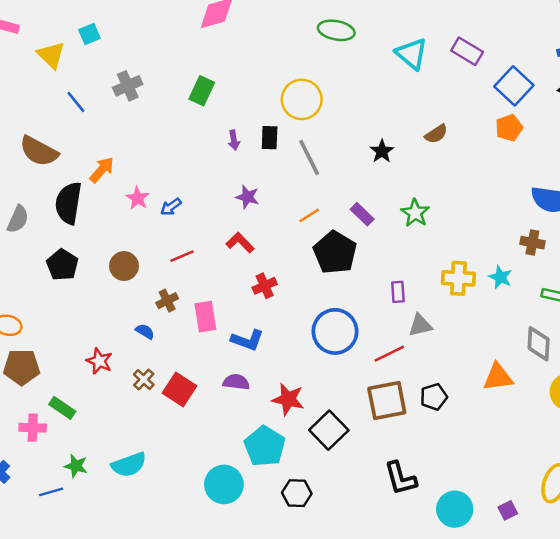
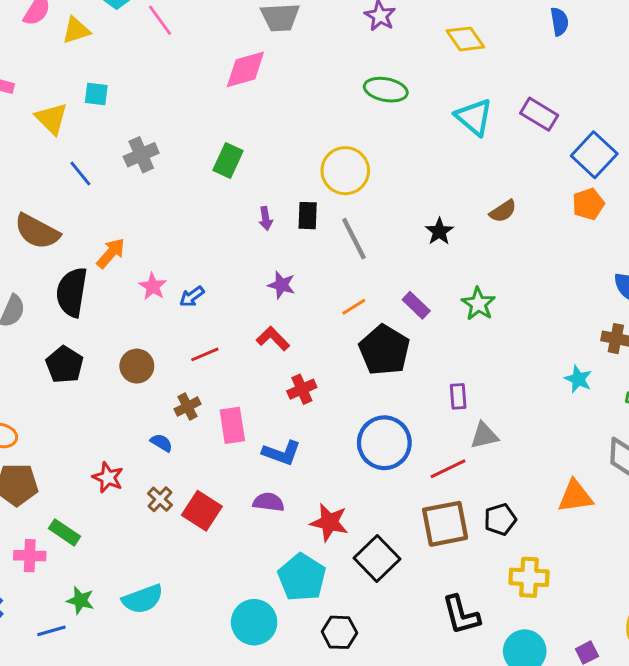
cyan square: (89, 34) -> (96, 94), turned 30
yellow cross: (458, 278) -> (529, 577), moved

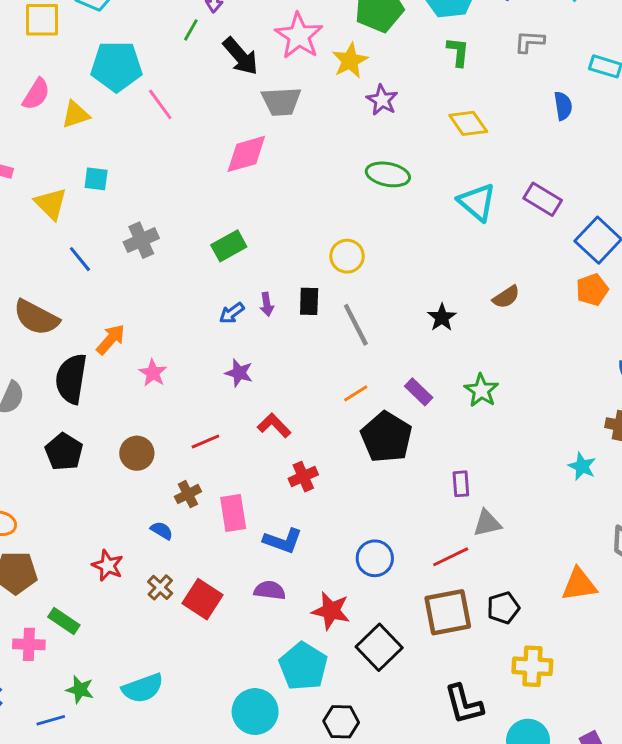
green rectangle: (228, 161) -> (229, 246), turned 36
yellow circle: (345, 171) -> (347, 256), size x0.7
purple star: (282, 285) -> (239, 373), moved
blue arrow: (192, 297) -> (232, 313), moved
blue circle: (384, 443) -> (375, 558), moved, size x0.7

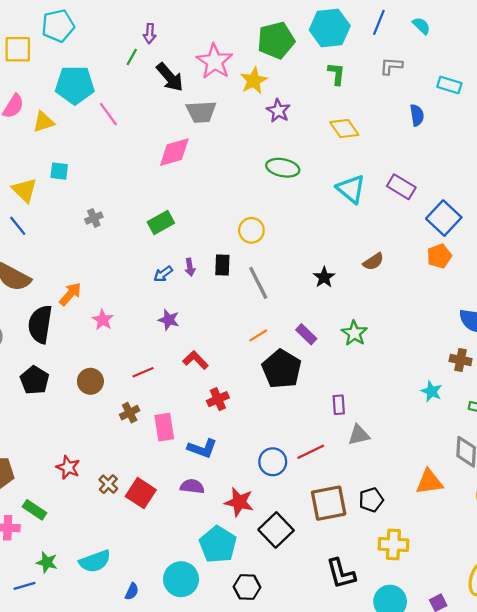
gray cross: (141, 240) -> (94, 218), size x0.7
blue line: (80, 259) -> (18, 226), moved
blue semicircle: (162, 531) -> (132, 591), moved, turned 84
red line: (451, 557) -> (311, 452), moved

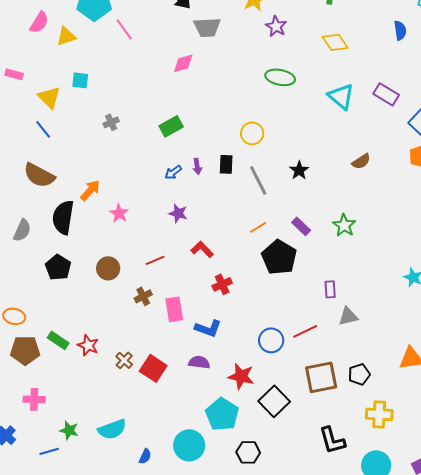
pink diamond: (174, 152) -> (183, 63), size x0.7
black star: (324, 277) -> (299, 170), moved
green rectangle: (35, 510) -> (58, 340), moved

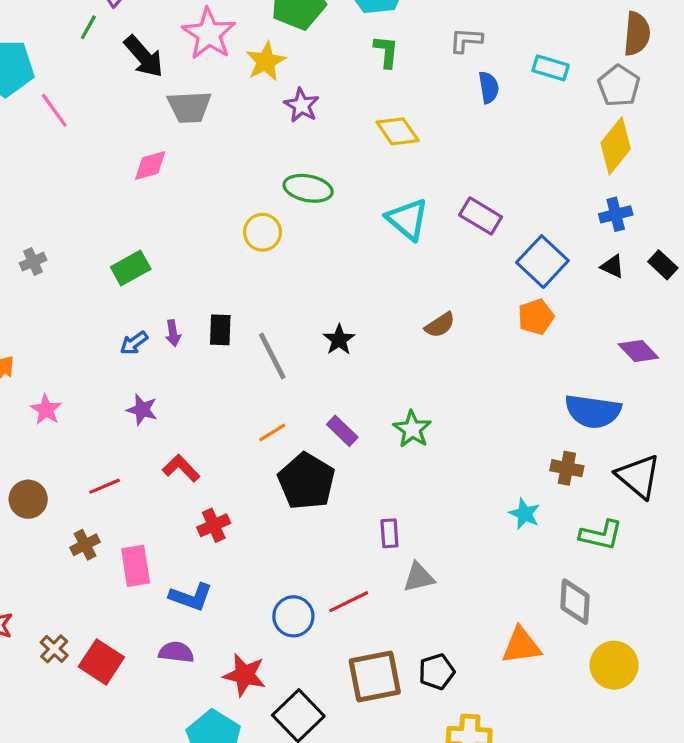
blue semicircle: (400, 30) -> (489, 87), moved
yellow circle: (252, 133) -> (262, 232), moved

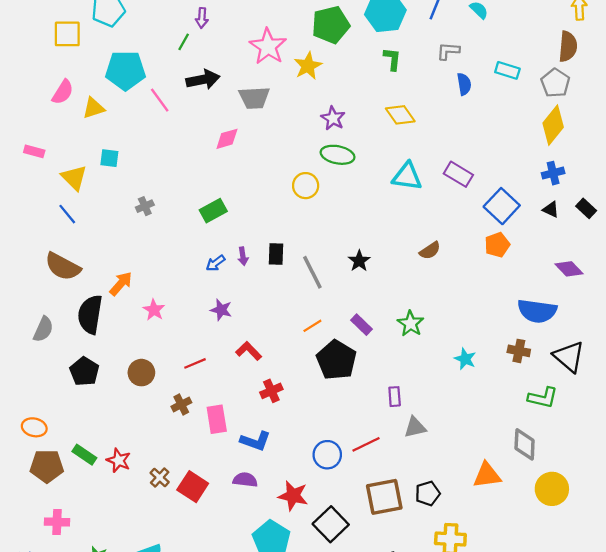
black arrow: (144, 56) -> (203, 80), moved, turned -60
purple star: (302, 105) -> (333, 118), moved
cyan triangle: (407, 219) -> (407, 176), turned -32
cyan star: (525, 514) -> (465, 359), moved

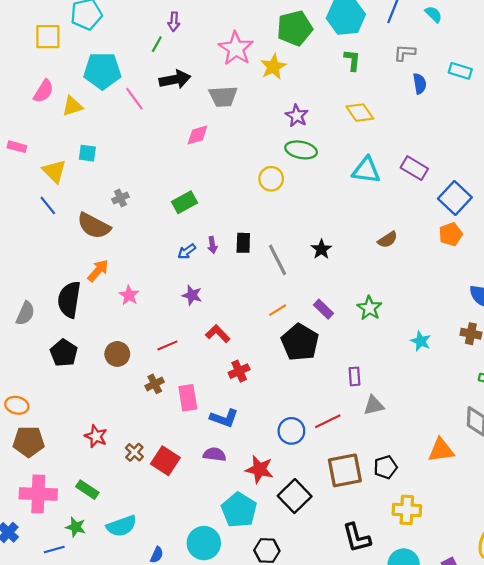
brown semicircle: (63, 267) -> (94, 226), moved
green rectangle: (84, 455) -> (87, 490), moved
pink cross: (57, 522) -> (38, 494), size x1.6

